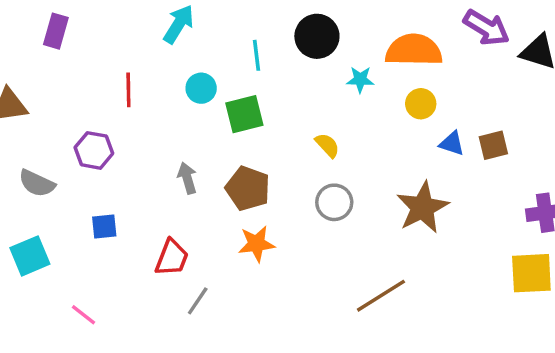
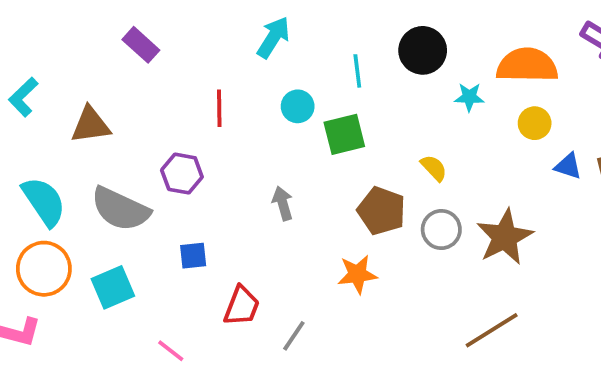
purple rectangle: (56, 31) -> (141, 45), turned -64
gray semicircle: (37, 183) -> (120, 209), size x1.5
brown pentagon: (248, 188) -> (382, 211), moved
brown star: (422, 207) -> (505, 237), moved
red trapezoid: (172, 258) -> (242, 306), moved

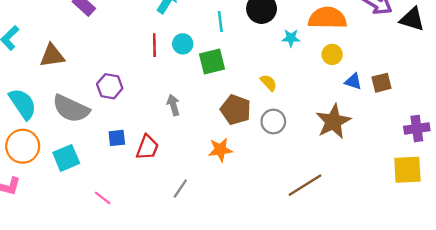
red line: (219, 108) -> (154, 45), moved
brown star: (505, 237) -> (333, 121), moved
red trapezoid: (242, 306) -> (147, 147), moved

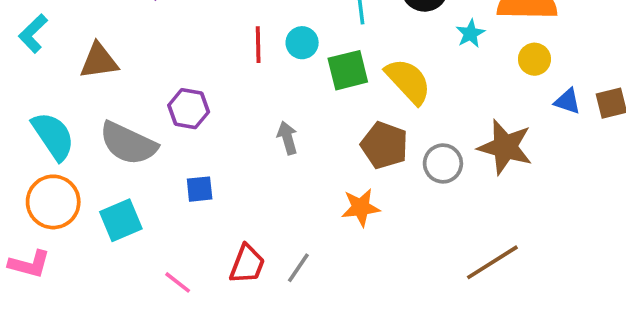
cyan star: (291, 38) -> (470, 34), turned -30
yellow semicircle: (269, 83) -> (408, 81), moved, size x1.8
brown star: (333, 121) -> (505, 147), moved, turned -30
red trapezoid: (147, 147) -> (247, 264), moved

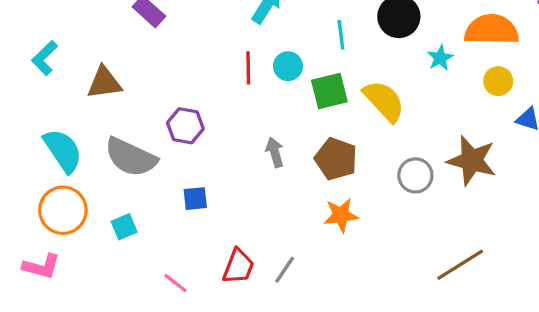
brown pentagon: (384, 145) -> (336, 159), moved
cyan square: (121, 220) -> (124, 227), size x0.7

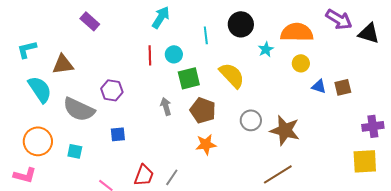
cyan L-shape: (45, 58) -> (27, 49), turned 30
green square: (329, 91) -> (189, 78), moved
cyan semicircle: (63, 151) -> (40, 89), moved
brown star: (472, 161) -> (285, 130), moved
cyan square: (124, 227) -> (75, 151), turned 35

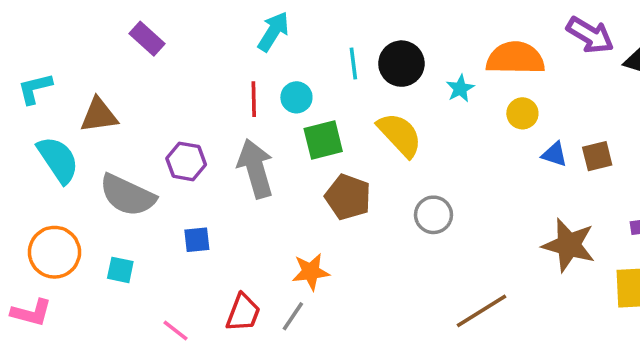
black circle: (241, 24) -> (401, 64), moved
gray arrow: (166, 106) -> (256, 169), moved, size x1.8
brown star: (285, 130) -> (569, 245), moved
orange star: (206, 144) -> (311, 272), moved

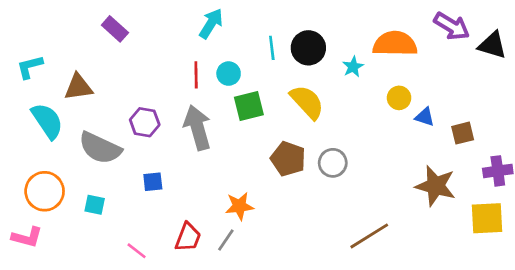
yellow circle: (522, 113) -> (399, 98), moved
brown square: (597, 156) -> (463, 133), moved
brown pentagon: (348, 197) -> (288, 159), moved

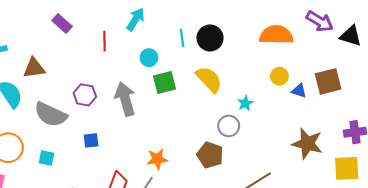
cyan star: (353, 67) -> (245, 103), moved
red line: (196, 75) -> (104, 41), moved
brown square: (463, 133) -> (328, 81), moved, size x1.5
brown pentagon: (288, 159) -> (210, 155), moved

